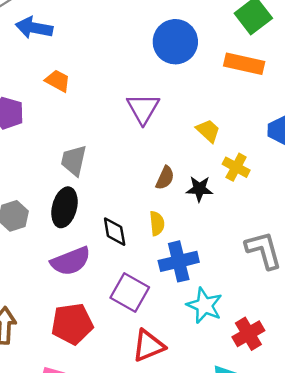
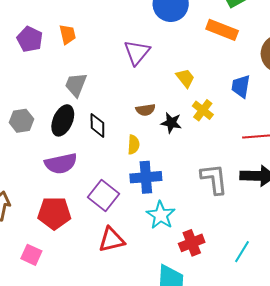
orange trapezoid: (58, 81) -> (68, 34), moved, turned 40
brown semicircle: (165, 178) -> (146, 110), turned 48
black diamond: (115, 232) -> (97, 125), moved

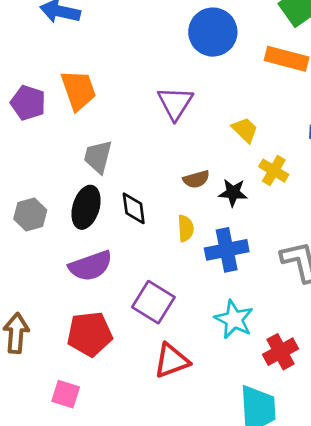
orange trapezoid: (68, 34) -> (78, 90), size x1.5
blue cross: (146, 177) -> (227, 250), moved

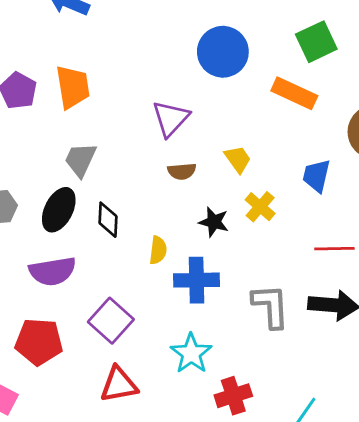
brown semicircle: (196, 179) -> (182, 171), moved

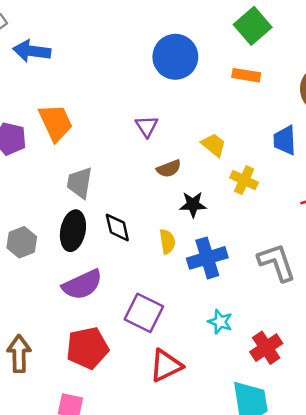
orange rectangle: (294, 93) -> (246, 75), size x0.7
purple triangle: (171, 118) -> (147, 126), size x0.7
black star: (214, 222) -> (193, 204), moved
cyan star: (191, 353) -> (220, 322), size x0.7

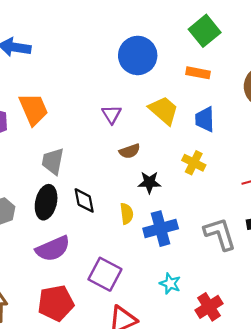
blue trapezoid: (285, 140) -> (205, 119), moved
yellow trapezoid: (214, 145) -> (164, 110), moved, size x1.4

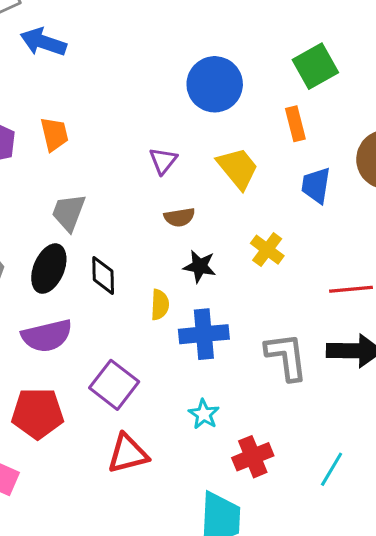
orange rectangle: (198, 73) -> (295, 124), turned 55
orange trapezoid: (34, 109) -> (54, 134), size x0.7
blue trapezoid: (205, 119) -> (316, 185), moved

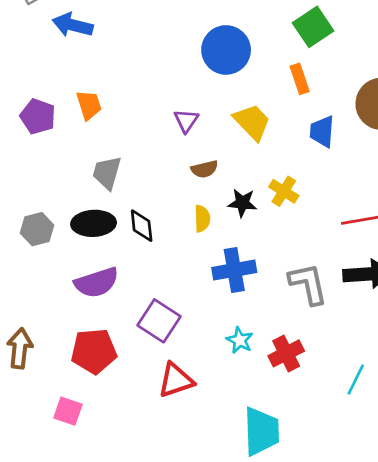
black star: (200, 266) -> (242, 203), moved
black ellipse: (49, 269) -> (94, 223), turned 69
yellow semicircle: (160, 305) -> (202, 219), moved
red cross: (253, 457) -> (286, 353), moved

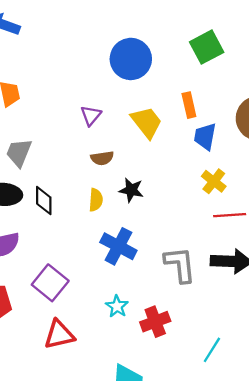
orange rectangle: (300, 79) -> (189, 105), moved
yellow cross: (284, 191) -> (214, 181), moved
blue cross: (234, 270) -> (118, 246), turned 32

